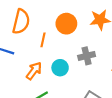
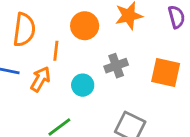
orange arrow: (34, 71) -> (40, 79), moved

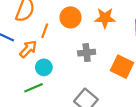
cyan circle: (83, 85) -> (44, 67), moved

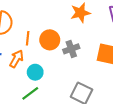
orange circle: (70, 17) -> (50, 40), moved

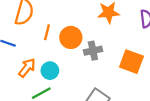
orange arrow: (16, 59) -> (27, 68), moved

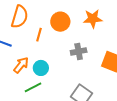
orange circle: (71, 37) -> (60, 22), moved

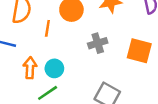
orange arrow: (21, 65) -> (30, 68), turned -30

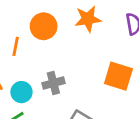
gray cross: (98, 43) -> (53, 83), moved

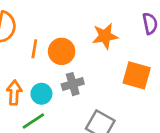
orange star: (88, 19) -> (105, 36), moved
orange circle: (44, 26) -> (62, 51), moved

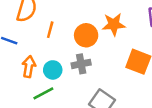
orange circle: (62, 51) -> (86, 35), moved

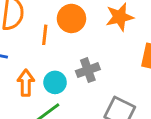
orange circle: (86, 35) -> (71, 18), moved

